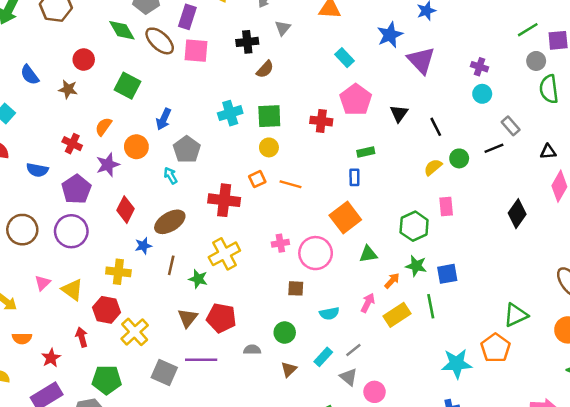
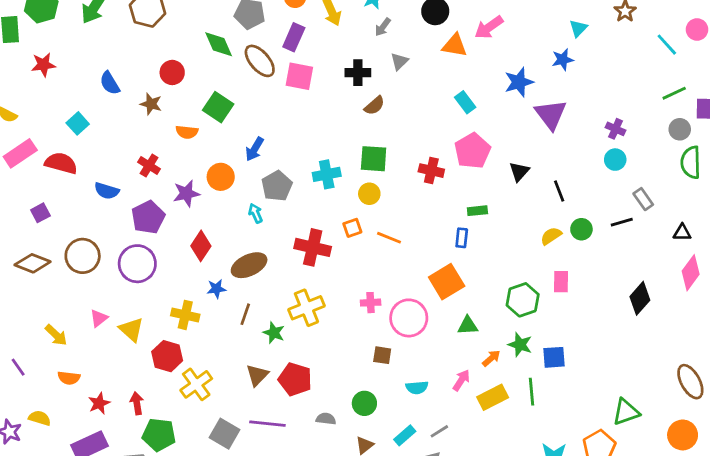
cyan cross: (230, 113) -> (327, 174), moved
orange semicircle: (103, 127) -> (187, 132), moved, turned -126
red arrow: (82, 337) -> (137, 403), moved

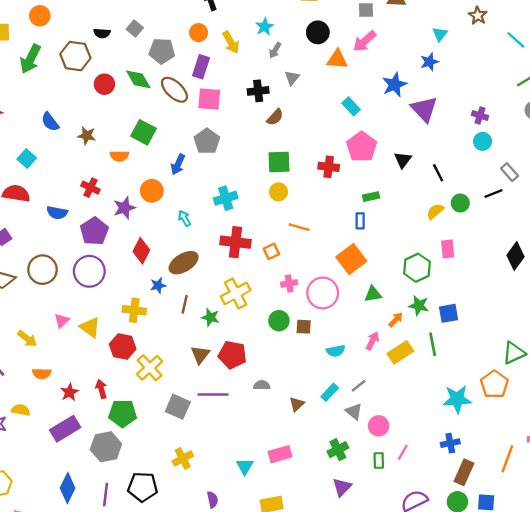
red circle: (172, 72) -> (104, 84), moved
cyan cross: (327, 174) -> (226, 198), moved
gray pentagon: (277, 186) -> (207, 141), moved
orange square: (352, 228) -> (271, 251), moved
green circle: (364, 403) -> (279, 321), moved

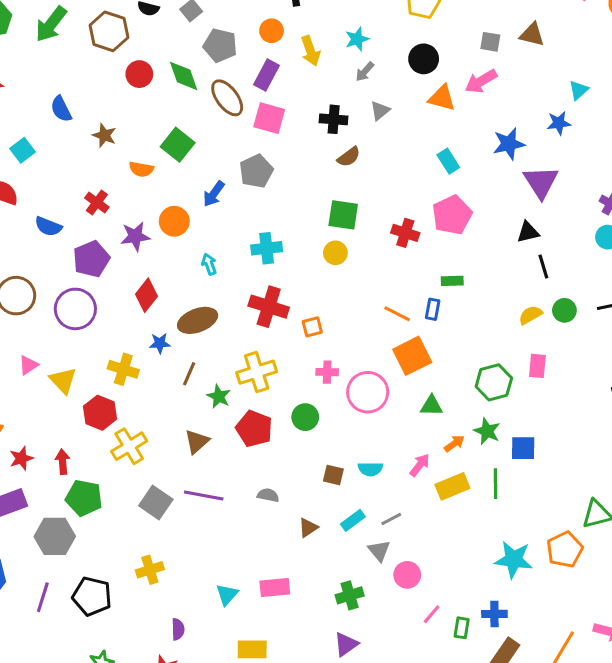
black triangle: (403, 160) -> (528, 232), moved, turned 30
orange line: (299, 227) -> (397, 314), moved
brown square: (304, 327) -> (333, 475), moved
red pentagon: (232, 355) -> (254, 429), moved
green rectangle: (379, 460) -> (462, 628), moved

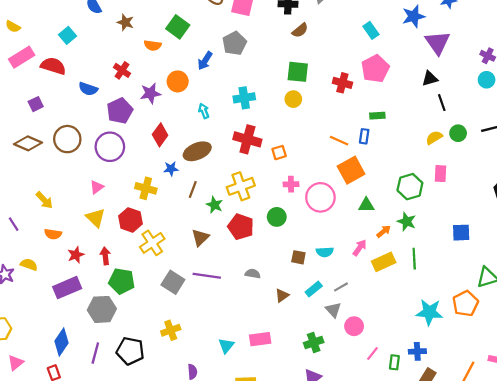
pink triangle: (28, 365) -> (97, 187), moved
yellow triangle: (63, 380) -> (96, 218), moved
blue square: (523, 448) -> (461, 233), moved

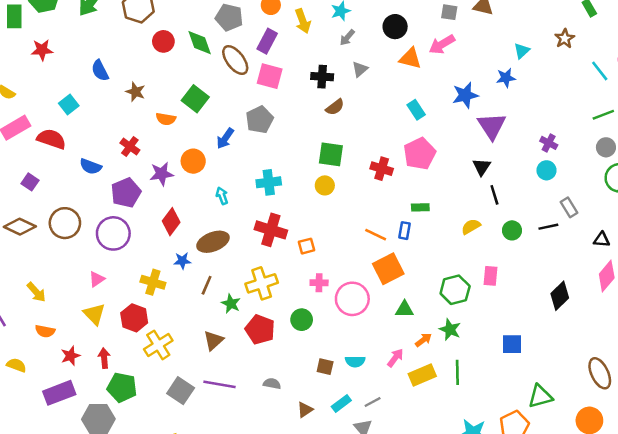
black triangle: (430, 79) -> (482, 167), turned -42
purple square: (36, 104) -> (30, 182), turned -32
yellow semicircle: (434, 138) -> (471, 227), moved

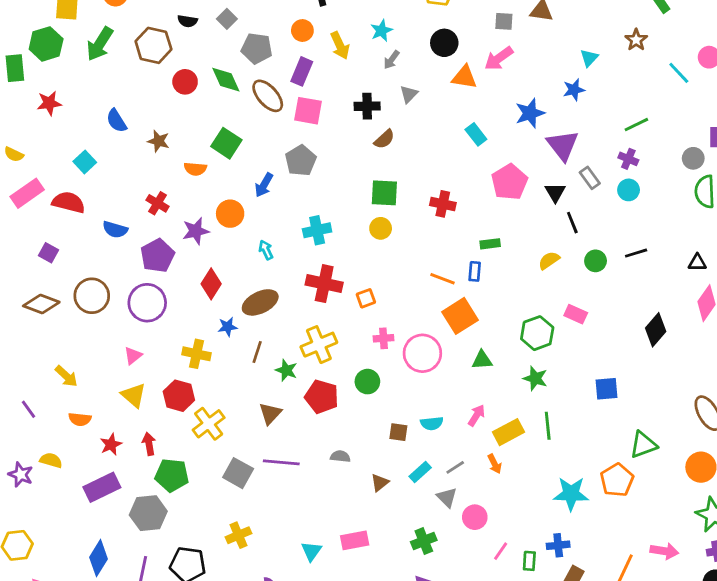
green line: (603, 115) -> (636, 125), moved
pink pentagon: (420, 154) -> (509, 182), moved
gray rectangle: (569, 207) -> (590, 178), moved
pink rectangle: (490, 276) -> (576, 314), turned -66
orange arrow: (423, 340) -> (495, 464), moved, turned 105

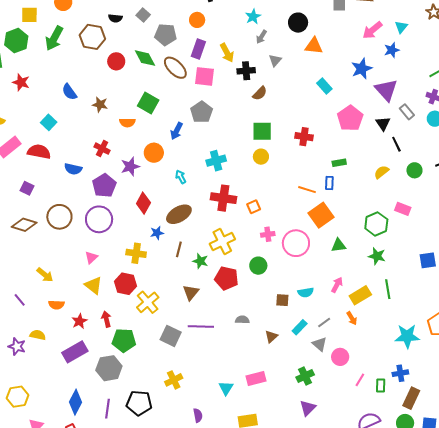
yellow arrow: (340, 45) -> (227, 53), moved
pink arrow: (499, 58) -> (372, 30), moved
red star: (49, 103) -> (21, 82), turned 30

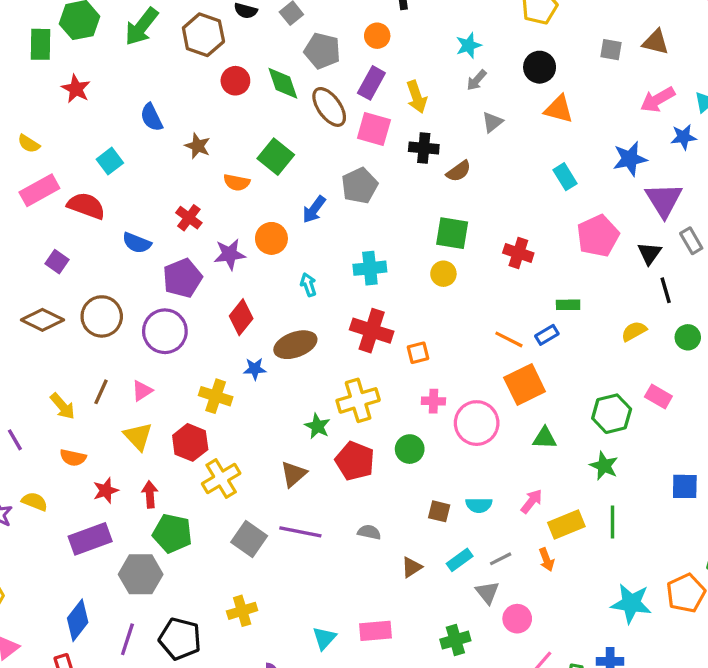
black cross: (246, 71) -> (424, 148), moved
blue rectangle: (329, 183) -> (547, 335), turned 48
brown line: (179, 249) -> (101, 392), moved

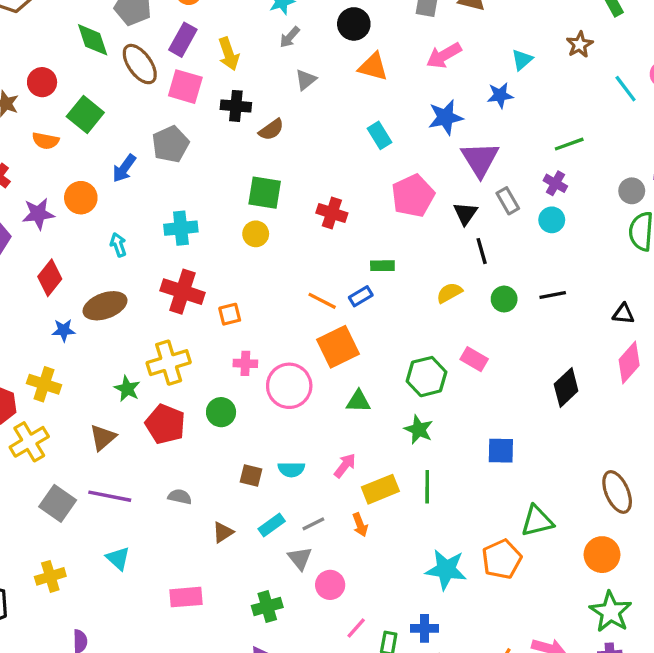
red circle: (235, 81) -> (42, 82), moved
pink arrow: (658, 100) -> (444, 56), moved
yellow cross: (216, 396) -> (44, 384), moved
cyan triangle: (324, 638) -> (118, 558), moved, turned -30

